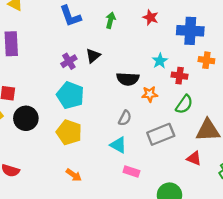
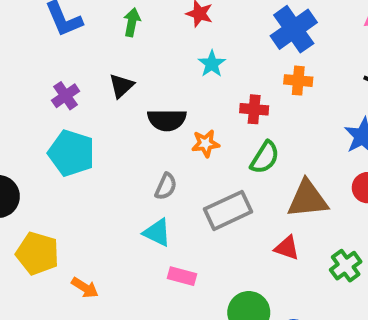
blue cross: (190, 31) -> (294, 29), moved, turned -35
black triangle: (93, 56) -> (121, 86), moved
cyan star: (160, 61) -> (212, 64), moved
yellow pentagon: (69, 132) -> (37, 253), moved

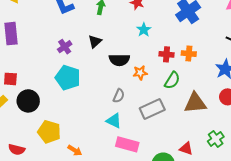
orange cross: (298, 81) -> (189, 54), moved
red triangle: (287, 248) -> (186, 149), moved
pink rectangle: (182, 276) -> (127, 144), size x1.5

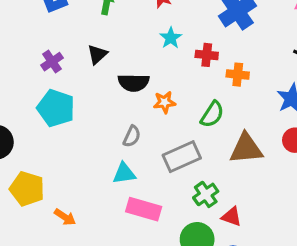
red cross: (166, 54) -> (207, 55), moved
cyan triangle: (114, 121) -> (124, 173), turned -35
green cross: (216, 139) -> (206, 194), moved

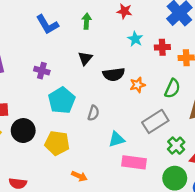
purple cross: (52, 62) -> (42, 71), moved, turned -32
cyan pentagon: (56, 108) -> (62, 100), turned 30
gray semicircle: (132, 136) -> (93, 113), moved
yellow pentagon: (27, 189) -> (57, 143), moved

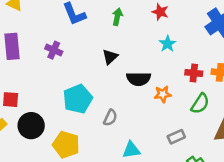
red cross: (162, 47) -> (194, 73), moved
purple cross: (42, 71) -> (54, 50), moved
gray rectangle: (155, 121) -> (176, 137), size x0.6

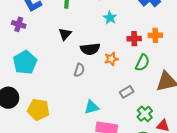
purple cross: (54, 50) -> (19, 24), moved
cyan pentagon: (78, 99) -> (25, 62), moved
gray semicircle: (110, 118) -> (79, 70), moved

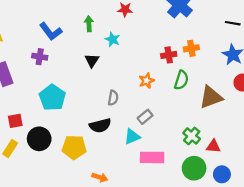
cyan star: (110, 18) -> (113, 39), moved
black semicircle: (90, 49) -> (100, 126), moved
gray rectangle: (127, 92) -> (145, 117), moved

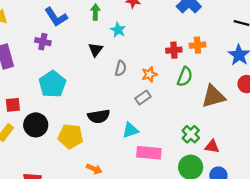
gray semicircle: (113, 98) -> (121, 68), moved
gray rectangle: (145, 117) -> (143, 98), moved

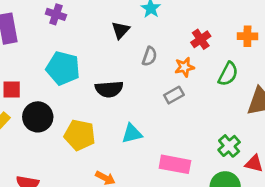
red cross: (174, 50) -> (201, 39), moved, turned -35
cyan pentagon: (52, 84) -> (63, 68), turned -30
black semicircle: (99, 116) -> (109, 89), moved
cyan triangle: (130, 130) -> (132, 134), moved

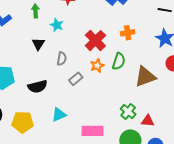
red cross: (201, 39) -> (95, 41), size x1.5
orange star: (185, 67) -> (97, 66), moved
gray rectangle: (174, 95) -> (76, 79), moved

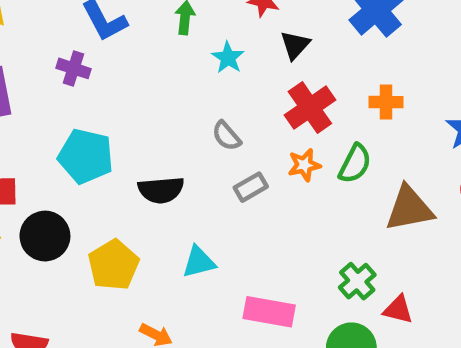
black triangle: (38, 44) -> (295, 45), moved
gray semicircle: (62, 59) -> (226, 136), turned 120
yellow pentagon: (23, 122) -> (113, 265), turned 30

